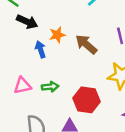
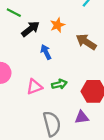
black arrow: (27, 22) -> (30, 29), turned -54
orange star: (57, 35) -> (57, 25), moved

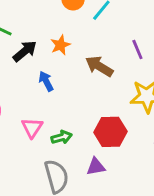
green arrow: (59, 84) -> (62, 137), moved
pink triangle: (34, 87) -> (32, 128), turned -35

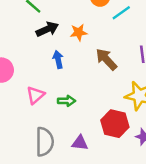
red hexagon: (110, 132) -> (115, 124), moved
green arrow: (62, 137) -> (66, 101), moved

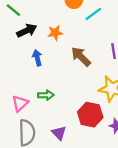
pink triangle: (35, 95) -> (20, 103), moved
purple triangle: (80, 143) -> (59, 133), turned 42

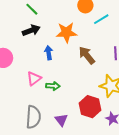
black arrow: (27, 31) -> (31, 30), moved
orange star: (55, 33) -> (66, 32), size x1.5
pink triangle: (20, 103) -> (34, 79), moved

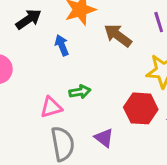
pink triangle: (34, 79) -> (51, 107), moved, turned 35

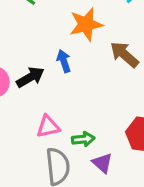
black arrow: (29, 19) -> (30, 77), moved
green arrow: (80, 92) -> (83, 139), moved

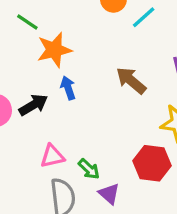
orange star: (86, 24) -> (54, 50), moved
green arrow: (83, 139) -> (89, 169), turned 50

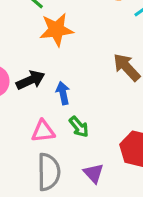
blue arrow: (68, 88) -> (63, 93), moved
green arrow: (89, 169) -> (79, 127), moved

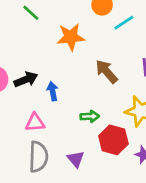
orange star: (56, 30) -> (71, 37), moved
green arrow: (79, 127) -> (90, 116), moved, turned -54

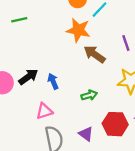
green line: (31, 13) -> (19, 20), turned -42
orange star: (71, 37) -> (78, 30), moved, turned 30
red hexagon: (113, 140) -> (115, 124), moved

